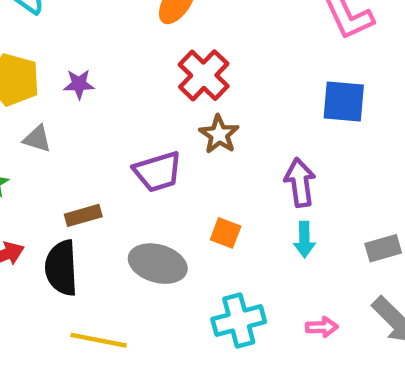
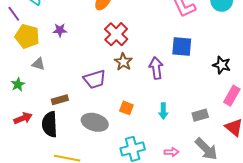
purple star: (79, 84) -> (60, 30), moved
purple arrow: (300, 183) -> (156, 68), moved

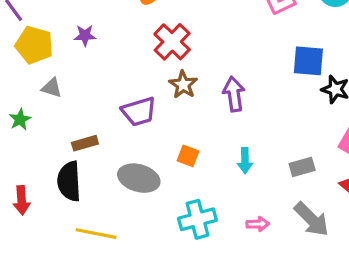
blue square: (182, 47) -> (308, 61), moved
red arrow: (23, 118) -> (22, 200), moved, turned 108

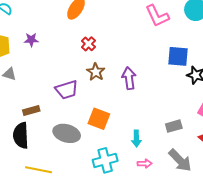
red cross: (172, 42) -> (88, 44), size x0.6
orange square: (188, 156) -> (99, 119), size x1.5
cyan arrow: (245, 161) -> (136, 139), moved

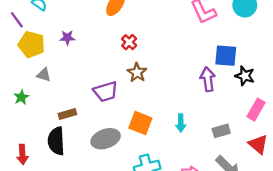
purple arrow: (129, 78) -> (208, 79), moved
gray ellipse: (67, 133) -> (106, 139), turned -35
cyan arrow: (136, 139) -> (181, 123), moved

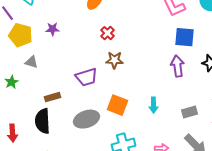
blue square: (226, 56) -> (184, 37), moved
brown star: (137, 72) -> (114, 60), turned -30

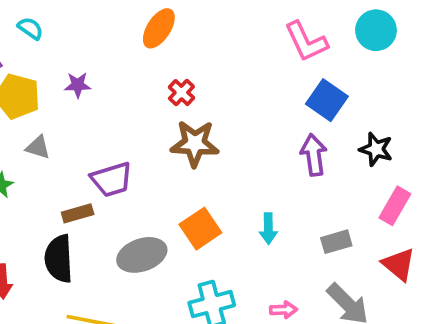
blue square: (184, 37) -> (327, 100), turned 30
brown star: (114, 60) -> (195, 144), size x1.4
purple trapezoid: (86, 77) -> (112, 179), moved
orange square: (118, 105) -> (200, 229), turned 35

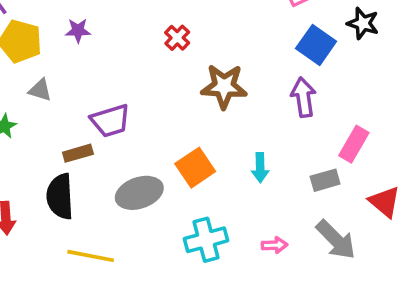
brown star: (195, 144) -> (224, 86), moved
black star: (376, 149) -> (363, 23), moved
pink rectangle: (395, 206) -> (354, 144), moved

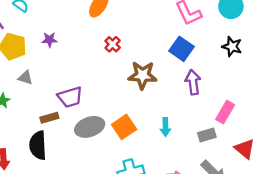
black star: (363, 23) -> (232, 47), moved
blue square: (316, 45) -> (182, 49), moved
gray ellipse: (139, 193) -> (90, 127), moved

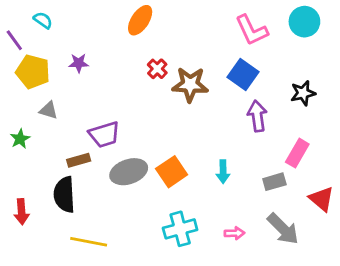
black star: (232, 47) -> (303, 93), moved, turned -30
brown star: (142, 75) -> (190, 85), moved

